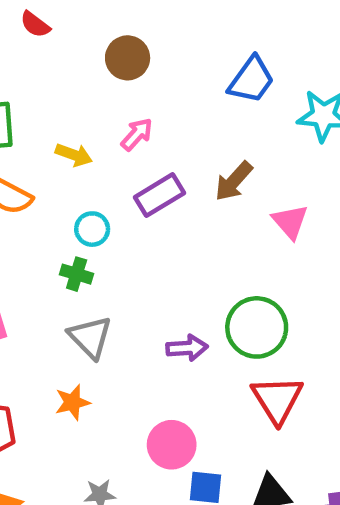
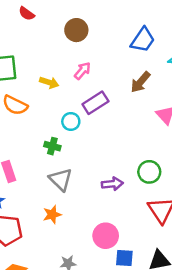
brown arrow: (234, 181) -> (140, 82), moved
cyan circle: (92, 229) -> (71, 121), moved
green circle: (257, 327) -> (149, 172), size x0.7

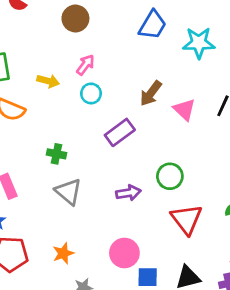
brown arrow: (140, 82) -> (151, 93), moved
purple rectangle: (95, 103) -> (120, 132), moved
cyan circle: (71, 121) -> (91, 93), moved
orange star: (52, 215) -> (63, 253), moved

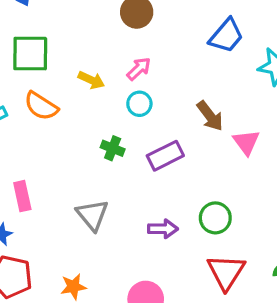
brown arrow: (151, 93) -> (210, 116), turned -84
green cross: (56, 154) -> (113, 148), moved

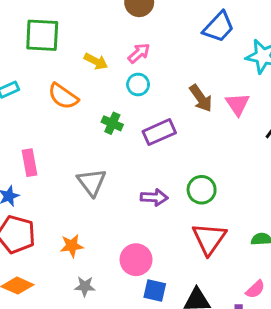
orange semicircle: (41, 106) -> (63, 96), moved
pink triangle: (246, 142) -> (238, 104), moved

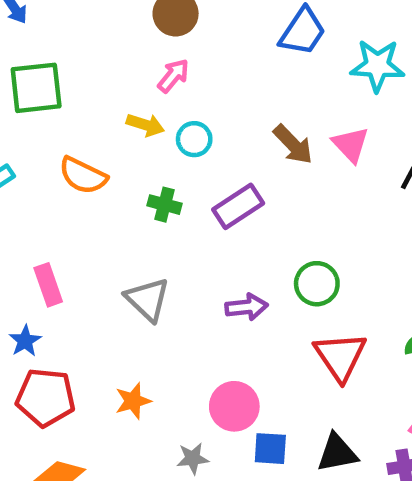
pink arrow: (139, 53) -> (173, 76), moved
yellow arrow: (96, 61) -> (145, 125), moved
gray star: (85, 286) -> (193, 458), moved

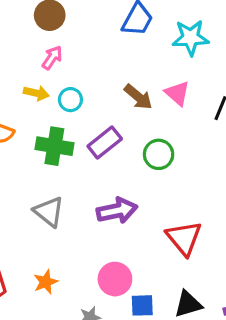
green cross: (165, 205) -> (54, 146), size x1.6
green circle: (317, 284) -> (159, 154), moved
purple arrow: (247, 307) -> (117, 211), size x1.4

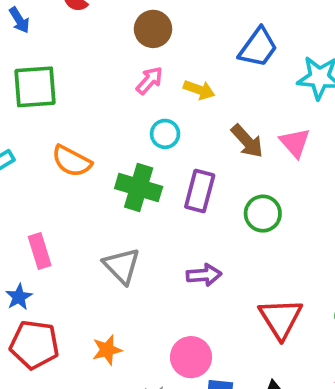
yellow arrow: (36, 93) -> (199, 90), moved
purple rectangle: (105, 143) -> (200, 191), turned -44
purple arrow: (117, 211) -> (204, 275), size x0.7

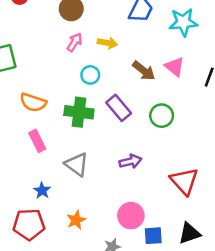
purple rectangle: (200, 191) -> (119, 108), turned -45
pink rectangle: (40, 251) -> (37, 141), moved
blue star: (19, 297) -> (42, 191), moved

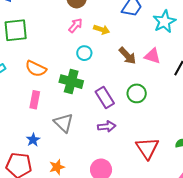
cyan star: (183, 22) -> (164, 22), turned -30
pink triangle: (175, 67) -> (152, 56), turned -30
purple rectangle: (119, 108) -> (105, 97), moved
pink rectangle: (37, 141) -> (35, 100), turned 30

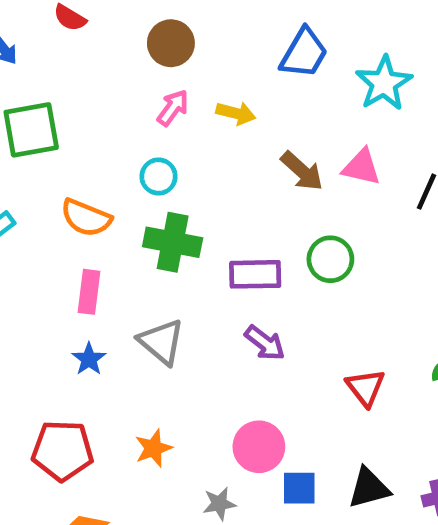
cyan circle: (84, 53) -> (159, 177), moved
purple rectangle: (105, 97) -> (255, 274), turned -55
purple arrow: (107, 126) -> (265, 343), turned 48
blue star: (33, 140) -> (89, 359), moved
red triangle: (147, 148) -> (365, 388), size x0.7

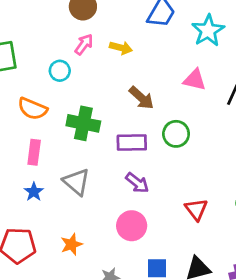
brown arrow: (302, 171) -> (141, 98), moved
cyan circle: (159, 177) -> (60, 71), moved
pink circle: (259, 447) -> (132, 226), moved

